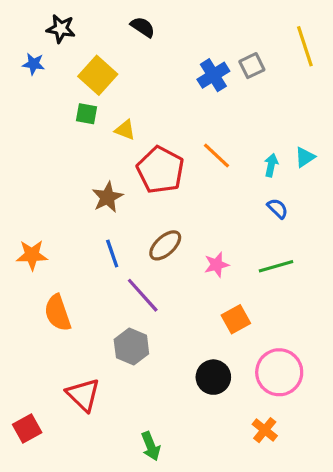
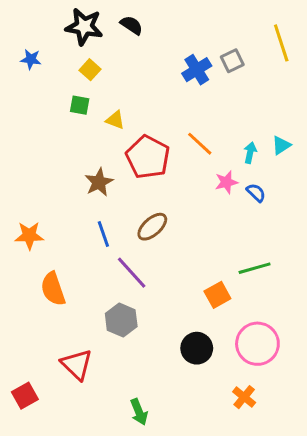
black star: (61, 29) -> (84, 27), moved, size x1.4
yellow square: (98, 75) -> (90, 70), size x0.6
pink star: (217, 265) -> (226, 182), moved
green line: (276, 266) -> (255, 268), moved

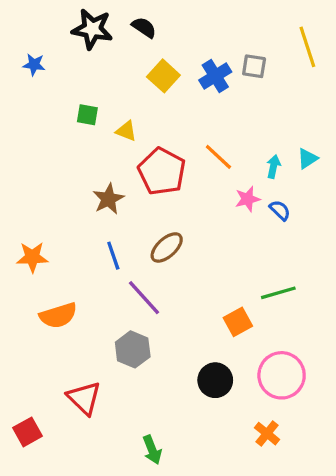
gray square: (232, 61) -> (254, 66), turned 35
yellow square: (90, 70) -> (163, 76), moved, size x1.4
orange semicircle: (53, 289) -> (58, 315), turned -88

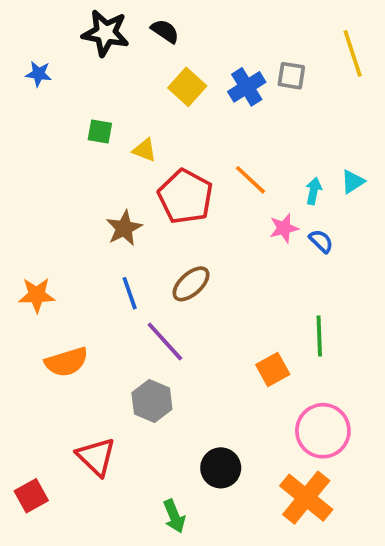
green line: (278, 293) -> (319, 336), turned -76
black circle: (215, 380) -> (221, 468), moved
orange cross: (267, 434) -> (306, 498), size x1.8

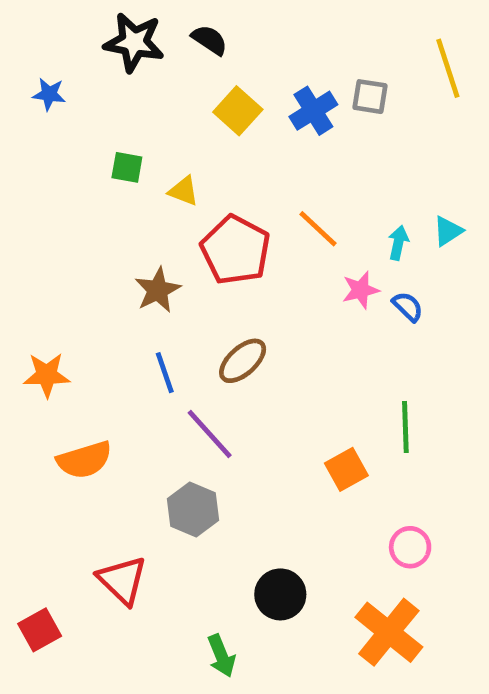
pink circle: (323, 431) -> (410, 547), size x0.6

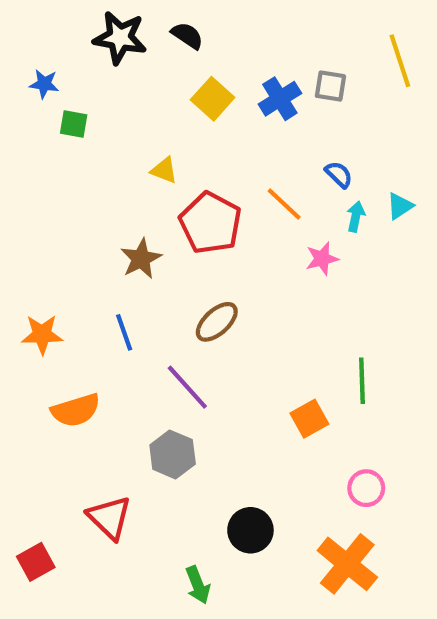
green square: (127, 167) -> (74, 124), moved
blue semicircle: (408, 307) -> (339, 174), moved
blue line: (165, 373) -> (124, 332), moved

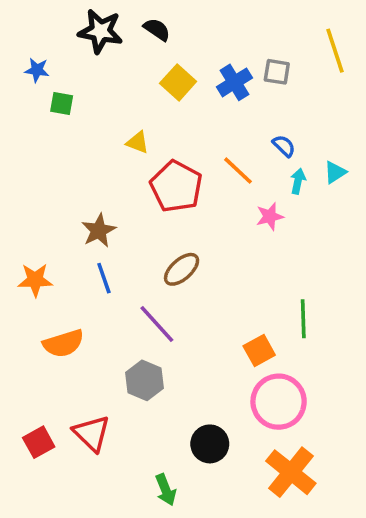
brown star: (141, 259) -> (99, 231), moved
pink circle: (366, 488) -> (279, 402), moved, size x1.8
red square: (36, 562) -> (39, 442), moved

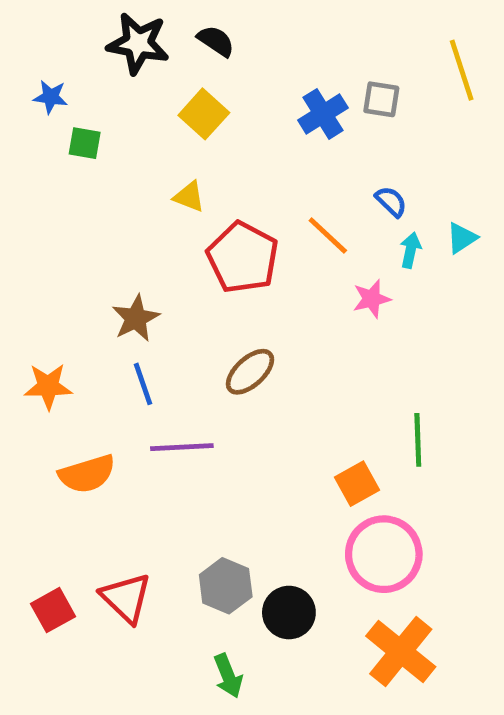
yellow square: (178, 82) -> (204, 114), moved
purple line: (157, 324) -> (182, 447), moved, turned -51
gray hexagon: (145, 380) -> (226, 586), moved

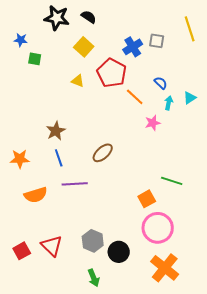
red pentagon: (243, 257) -> (112, 73), moved
green line: (418, 440) -> (172, 181), turned -70

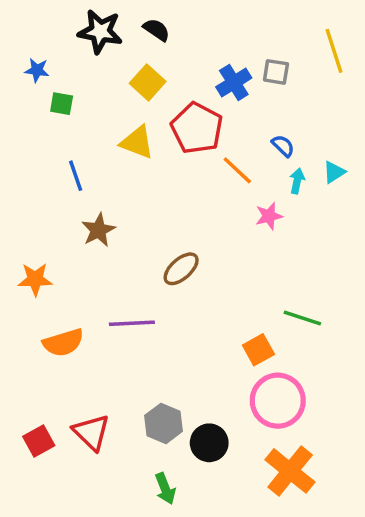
yellow triangle: (78, 81) -> (137, 142), size x1.5
blue line: (59, 158) -> (76, 176), moved

